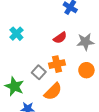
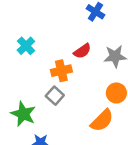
orange cross: (57, 64) -> (61, 71), moved
orange semicircle: (53, 91) -> (102, 120), moved

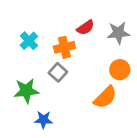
cyan cross: (26, 46) -> (29, 41), moved
green star: (23, 114) -> (26, 91), turned -30

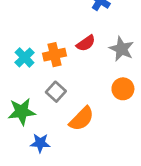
gray star: (118, 33) -> (121, 49), turned 30
orange cross: (64, 47) -> (54, 55), moved
orange semicircle: (105, 97) -> (82, 119), moved

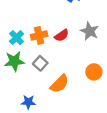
red semicircle: (86, 43) -> (62, 35), moved
orange circle: (123, 89) -> (94, 72), moved
green star: (22, 112) -> (14, 61), moved

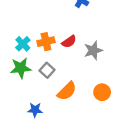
gray star: (90, 31) -> (93, 50), moved, turned 30
orange circle: (94, 72) -> (102, 92), moved

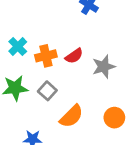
cyan cross: (23, 44) -> (18, 46), moved

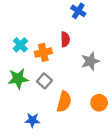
red semicircle: (74, 56) -> (65, 39), moved, turned -56
orange semicircle: (71, 116) -> (64, 102), turned -30

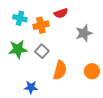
red semicircle: (65, 39) -> (61, 13), turned 72
cyan cross: (20, 45) -> (20, 18), turned -32

